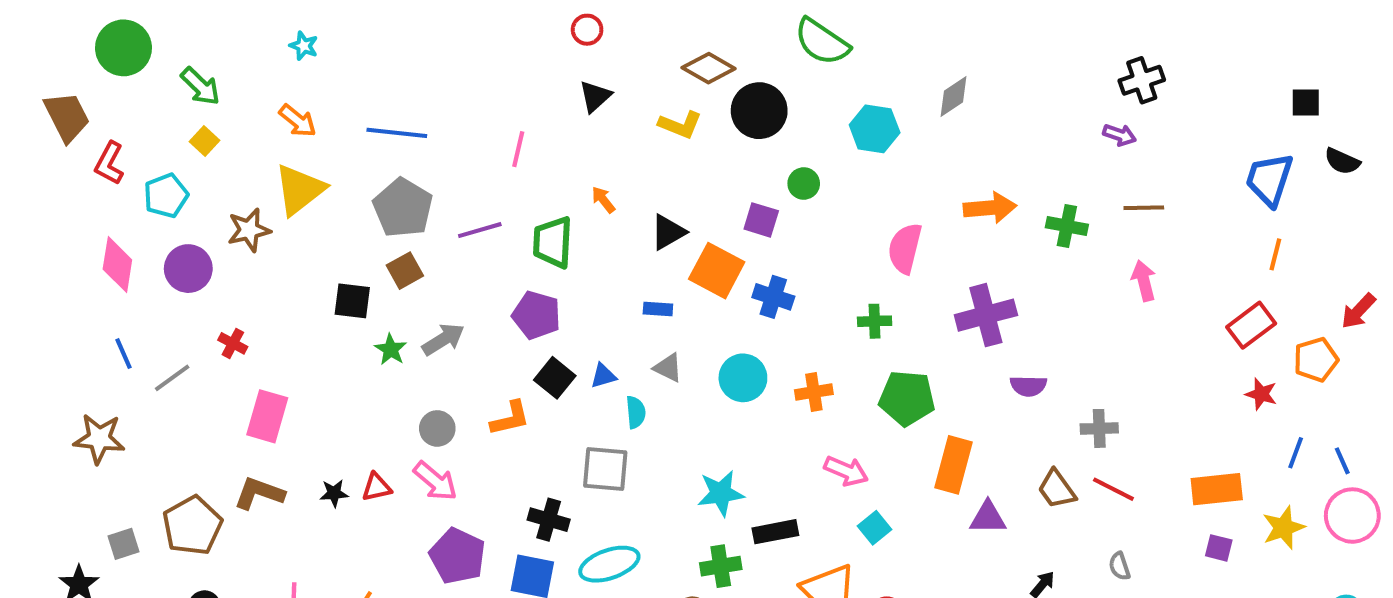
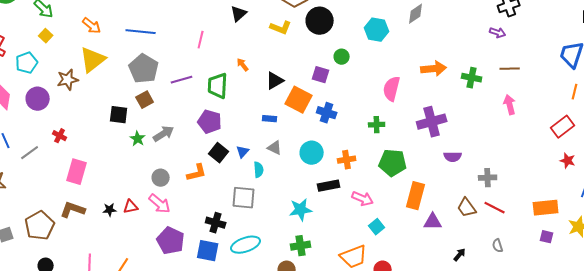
blue triangle: (603, 376) -> (243, 152), turned -32
black rectangle: (775, 532) -> (329, 186), moved

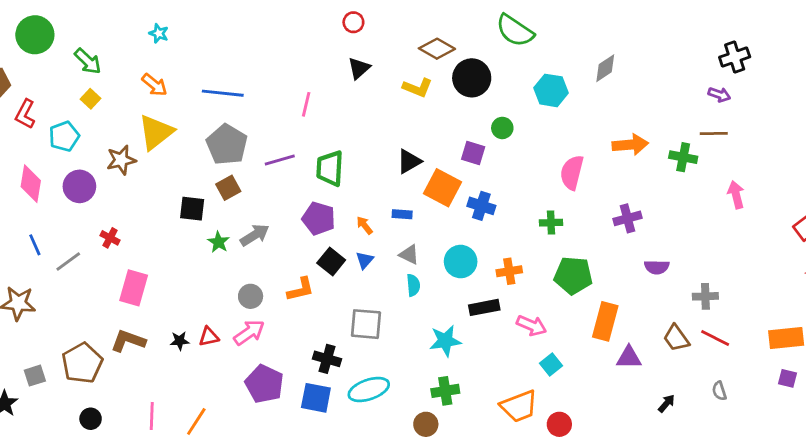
orange arrow: (243, 65) -> (365, 225), moved
brown line: (510, 69) -> (714, 134), moved
purple cross: (432, 122) -> (628, 218), size x0.7
cyan semicircle: (259, 170) -> (413, 285), moved
pink arrow: (160, 204) -> (249, 332), turned -75

